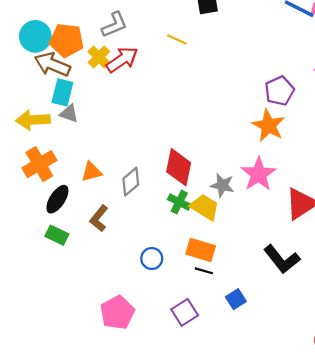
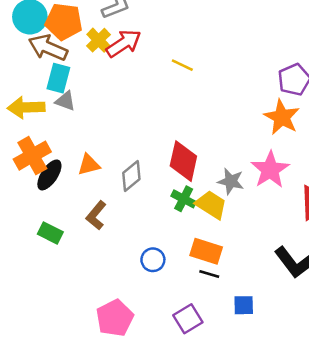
yellow line: (177, 40) -> (182, 65), moved
black ellipse: (57, 199) -> (49, 175), moved
blue square: (236, 299) -> (244, 305), turned 30

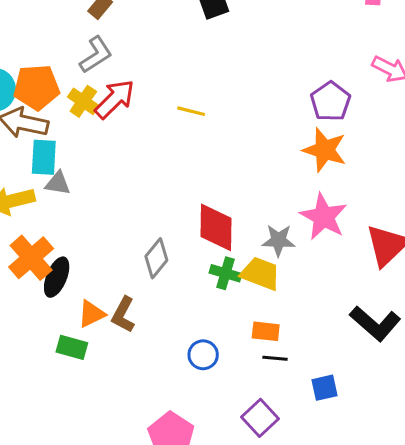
orange triangle: (89, 165) -> (91, 314), moved
orange rectangle: (206, 251) -> (266, 331), size x0.7

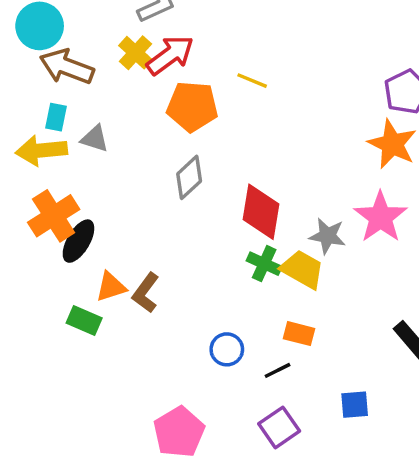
orange pentagon: (36, 87) -> (192, 106), moved
cyan rectangle: (44, 157) -> (56, 117), moved, size x0.7
gray diamond: (156, 258) -> (189, 177), moved
black line: (275, 358) -> (278, 370), moved, turned -40

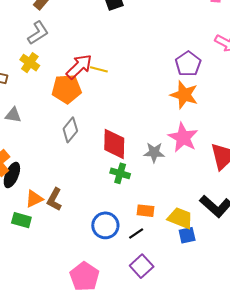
red arrow: (170, 55) -> (79, 67), moved
yellow trapezoid: (302, 269) -> (180, 218), moved
blue circle: (227, 349) -> (105, 225), size x1.4
blue square: (355, 405) -> (187, 235), moved

